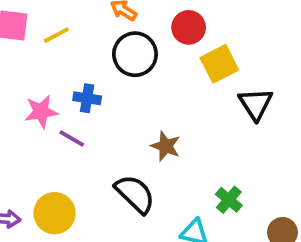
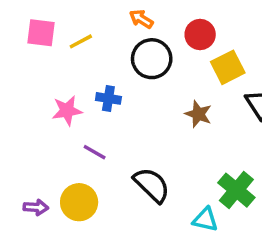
purple line: (72, 138) -> (95, 152), moved
brown star: (166, 146) -> (198, 114), moved
green cross: (229, 200) -> (236, 190), size x1.5

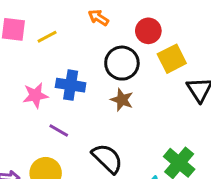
black circle: (152, 59) -> (122, 63), moved
blue cross: (108, 98) -> (71, 85), size x1.4
brown star: (198, 114) -> (122, 100), moved

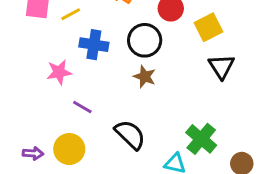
yellow square: (172, 59) -> (208, 27), moved
blue cross: (71, 85) -> (94, 45), moved

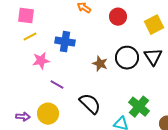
yellow line: (71, 14) -> (30, 37), moved
yellow square: (208, 27) -> (154, 25), moved
black circle: (145, 40) -> (127, 58), moved

